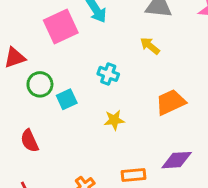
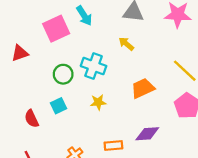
cyan cross: (108, 74) -> (94, 66), size x1.5
green circle: (40, 84) -> (63, 74), moved
cyan square: (67, 99) -> (58, 106), moved

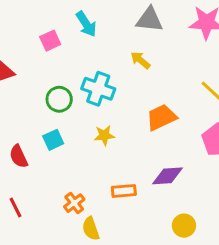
pink square: (56, 29) -> (50, 41), size x0.6

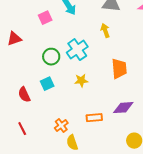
yellow arrow: (140, 60) -> (105, 31), turned 32
cyan cross: (98, 89) -> (77, 50), turned 35
orange trapezoid: (161, 117) -> (119, 69), turned 110

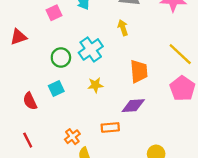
purple diamond: (123, 108) -> (133, 106), moved

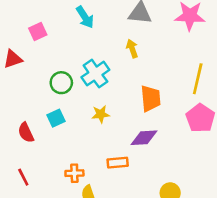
pink square: (54, 13) -> (38, 32), moved
yellow line: (180, 54) -> (198, 79), turned 60
orange cross: (72, 137) -> (74, 173), turned 35

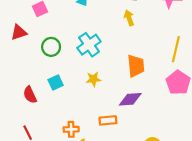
yellow arrow: (132, 49) -> (129, 18), moved
green circle: (61, 83) -> (51, 47), moved

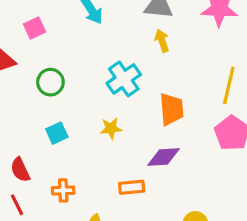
cyan cross: (89, 45) -> (124, 79), moved
red semicircle: (30, 95) -> (20, 170), moved
orange cross: (71, 129) -> (63, 190), moved

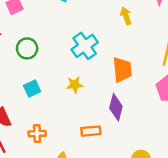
yellow arrow: (162, 41) -> (126, 16), moved
purple diamond: (164, 157) -> (116, 107), turned -72

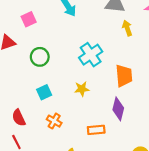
orange cross: (37, 134) -> (54, 121), moved, turned 32

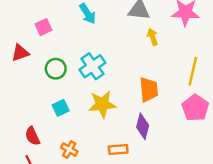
cyan cross: (91, 55) -> (92, 66), moved
yellow star: (82, 89) -> (102, 104), size x1.6
orange cross: (54, 121) -> (69, 150), moved

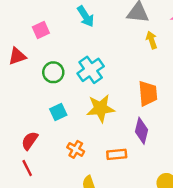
red semicircle: (32, 136) -> (30, 141), turned 60
orange cross: (69, 150) -> (76, 149), moved

